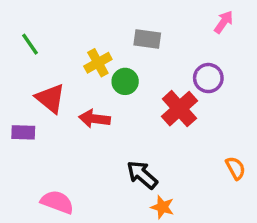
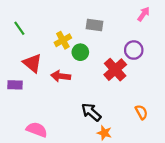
orange semicircle: (236, 168) -> (141, 112), moved

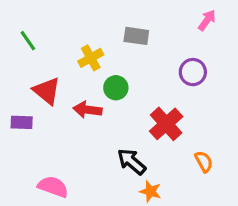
green circle: (80, 52) -> (116, 88), moved
red cross: (115, 70) -> (166, 124), moved

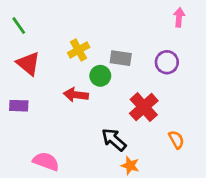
pink arrow: (207, 20) -> (179, 17), turned -30
gray rectangle: (136, 36) -> (121, 58), moved
green line: (28, 41) -> (19, 26), moved
red triangle: (47, 91) -> (28, 64), moved

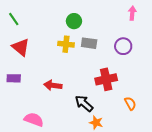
yellow cross: (79, 50) -> (66, 44), moved, turned 35
green circle: (100, 76) -> (74, 21), moved
red arrow: (76, 95) -> (53, 85), moved
red cross: (144, 107) -> (106, 79), turned 30

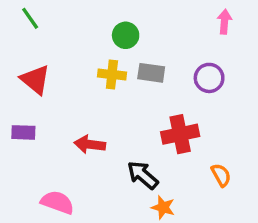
green line: (14, 19) -> (30, 18), moved

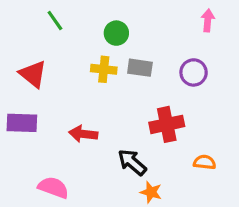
green line: (30, 18) -> (55, 20), moved
purple rectangle: (23, 132) -> (22, 123), size x1.4
orange semicircle: (221, 175) -> (205, 162), turned -55

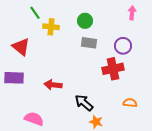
green circle: (116, 33) -> (85, 21), moved
yellow cross: (104, 69) -> (51, 27), moved
red cross: (167, 124) -> (113, 69), moved

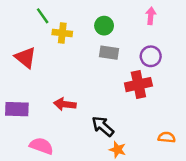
pink arrow: (132, 13) -> (151, 16), moved
purple rectangle: (14, 78) -> (17, 109), moved
orange semicircle: (130, 103) -> (167, 137), moved

